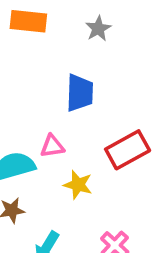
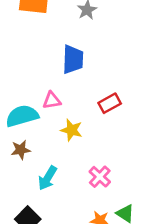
red rectangle: (128, 150) -> (110, 103), size x0.7

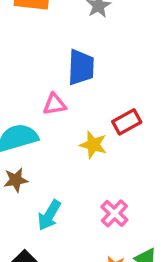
pink triangle: (52, 100) -> (55, 104), moved
yellow star: (72, 130) -> (93, 145), moved

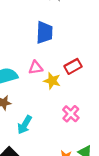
pink triangle: (55, 104) -> (36, 68), moved
pink cross: (114, 213) -> (71, 114), moved

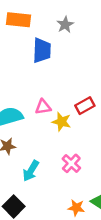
blue trapezoid: (44, 32) -> (42, 50), moved
pink cross: (71, 114) -> (71, 163), moved

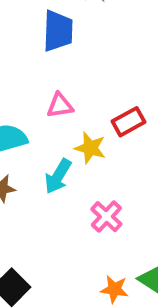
pink triangle: (43, 107) -> (60, 106), moved
cyan arrow: (31, 171) -> (58, 176), moved

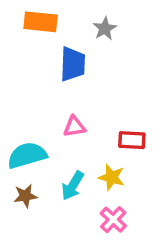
red rectangle: (129, 122) -> (132, 140), turned 32
yellow star: (90, 148) -> (112, 177), moved

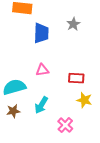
gray star: (105, 29) -> (73, 24), moved
yellow star: (112, 177) -> (84, 100), moved

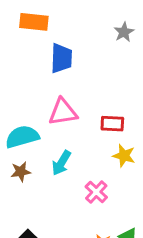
gray star: (73, 24) -> (124, 32), moved
pink triangle: (42, 70) -> (63, 112), size x1.5

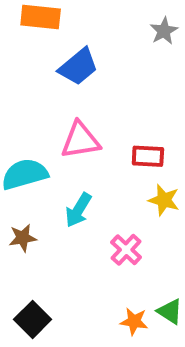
blue trapezoid: (61, 58) -> (78, 67), turned 48
brown star: (21, 172) -> (23, 238), moved

